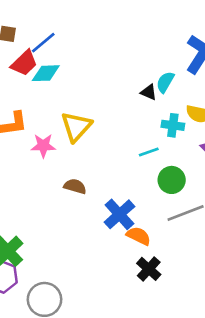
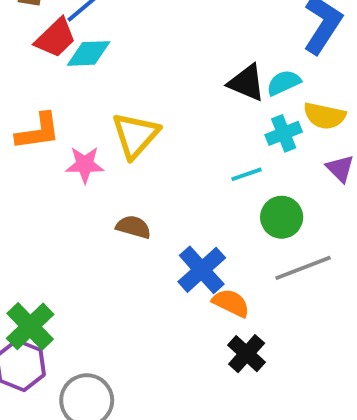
cyan semicircle: (165, 82) -> (284, 83), moved, turned 35
black triangle: (149, 92) -> (247, 83), size x1.5
cyan cross: (173, 125) -> (284, 133), turned -30

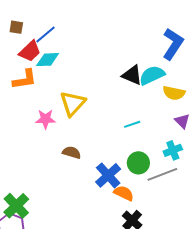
cyan semicircle: (284, 83) -> (152, 75), size x1.4
orange L-shape: (38, 131) -> (25, 79), moved
cyan cross: (284, 133) -> (173, 150), moved
green circle: (282, 217) -> (138, 163), moved

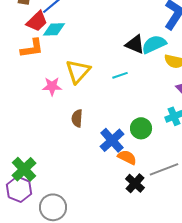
cyan line: (132, 124) -> (120, 75), moved
brown semicircle: (72, 152) -> (77, 118), turned -102
gray line: (162, 174) -> (164, 169), moved

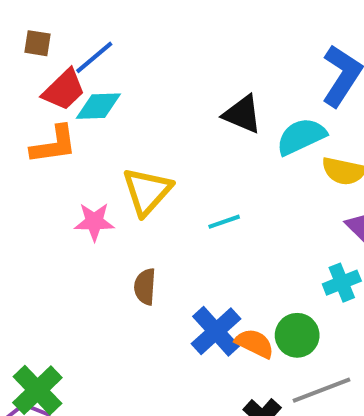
black triangle: (135, 44) -> (242, 114), moved
cyan line: (120, 75) -> (224, 222), moved
green circle: (141, 128) -> (297, 335), moved
orange semicircle: (127, 157) -> (255, 343), moved

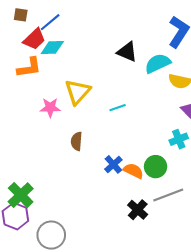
blue cross: (216, 331) -> (113, 164), size x0.7

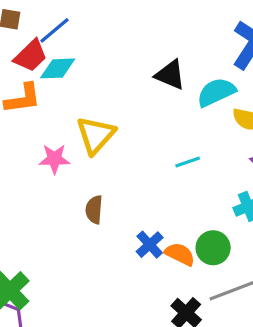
cyan line: (118, 108) -> (188, 162), moved

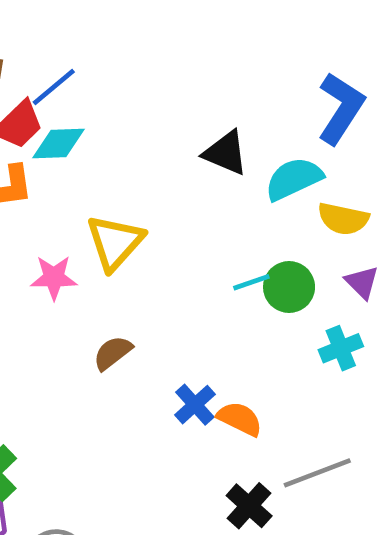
brown semicircle: (94, 210) -> (113, 353), turned 48
green circle: (213, 248) -> (289, 287), moved

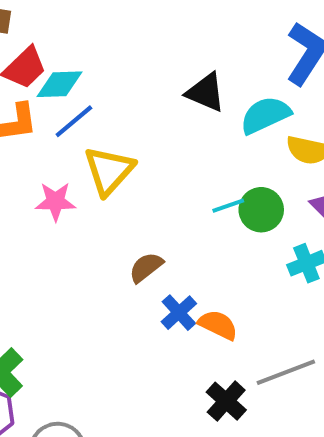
blue line: (54, 87) -> (74, 121), moved
brown semicircle: (113, 353) -> (146, 267), moved

